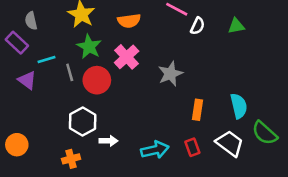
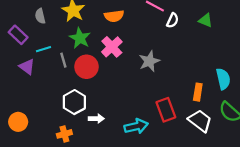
gray semicircle: (31, 21) -> (40, 16), moved
green triangle: (236, 26) -> (206, 20), turned 32
cyan semicircle: (239, 106) -> (223, 79), moved
orange rectangle: (197, 110) -> (198, 92), moved
red rectangle: (192, 147) -> (166, 110), moved, size x1.5

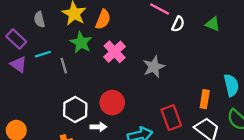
orange semicircle: (114, 16) -> (103, 19), moved, turned -60
purple triangle: (27, 67) -> (19, 64), moved
red circle: (86, 67) -> (112, 103), moved

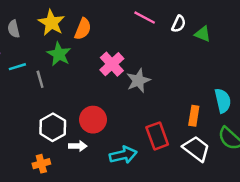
white semicircle: (178, 24) -> (179, 24), moved
pink cross: (115, 52) -> (112, 64), moved

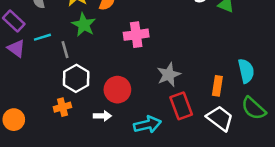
pink cross: (112, 64) -> (136, 35), turned 35
gray star: (138, 81) -> (169, 75), moved
white hexagon: (53, 127) -> (76, 78), moved
orange cross: (41, 164) -> (62, 107), moved

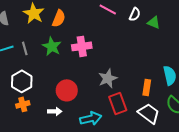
green star: (84, 25) -> (52, 46), moved
gray line: (65, 50) -> (25, 48), moved
white hexagon: (76, 78) -> (22, 81), moved

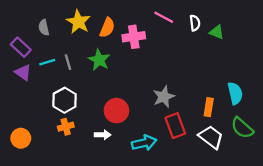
white semicircle: (135, 14) -> (195, 23), turned -32
pink cross: (82, 46) -> (134, 37), moved

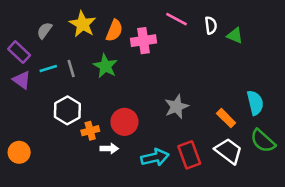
gray semicircle: (44, 28) -> (44, 30), turned 49
orange rectangle: (209, 107) -> (226, 118), turned -54
red rectangle: (175, 126) -> (189, 155), moved
orange cross: (66, 127) -> (90, 131), moved

